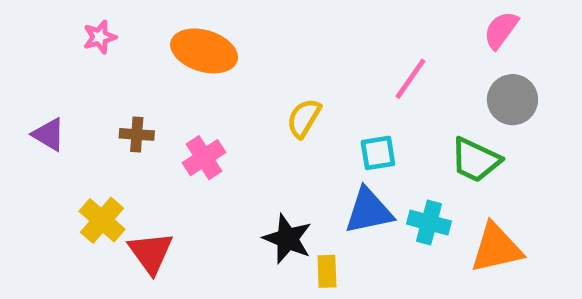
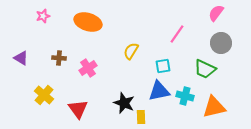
red triangle: (151, 253) -> (78, 109), moved

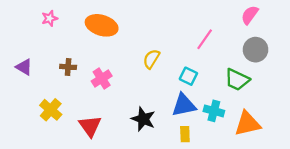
cyan square: (163, 66) -> (188, 76), turned 35
yellow rectangle: (141, 117) -> (185, 134), moved

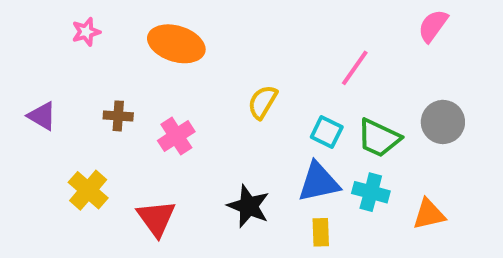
gray circle: (256, 50) -> (443, 122), moved
green trapezoid: (237, 80) -> (379, 138), moved
orange triangle: (247, 124) -> (429, 214), size x0.7

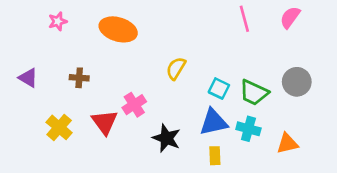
pink line: (355, 68) -> (244, 19), moved, turned -50
pink cross: (176, 136) -> (134, 105), moved
red triangle: (156, 218) -> (105, 122), moved

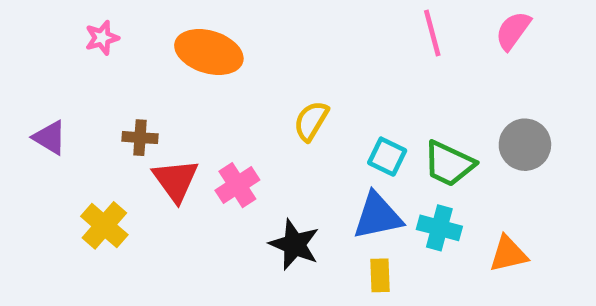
red triangle: (105, 122) -> (176, 180), moved

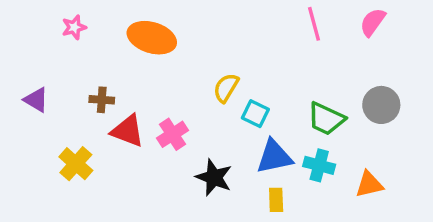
cyan square: (387, 157) -> (255, 114), moved
red triangle: (176, 180) -> (128, 131), turned -33

